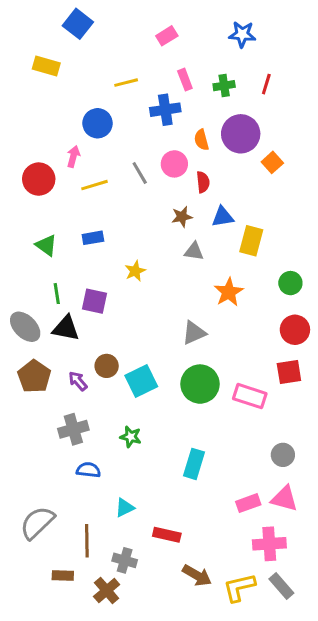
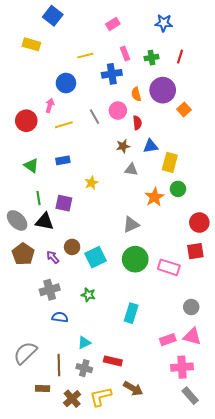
green circle: (290, 283) -> (178, 189), moved
gray cross: (125, 560) -> (84, 368), moved
yellow L-shape: (239, 588) -> (101, 397), moved

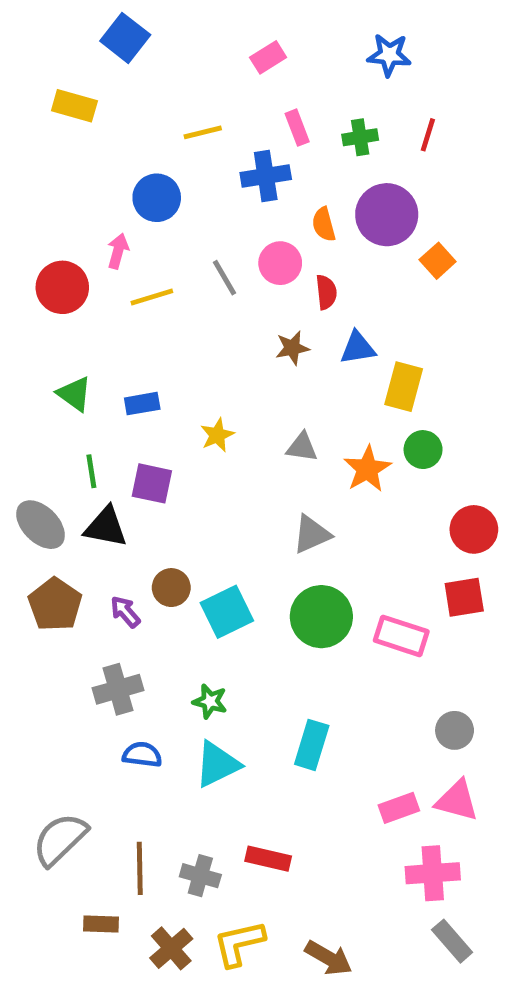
blue rectangle: (63, 160) -> (142, 404), moved
gray triangle: (131, 170) -> (302, 447), moved
cyan triangle: (84, 343) -> (217, 764), moved, size x1.5
brown arrow: (133, 388) -> (329, 958), moved

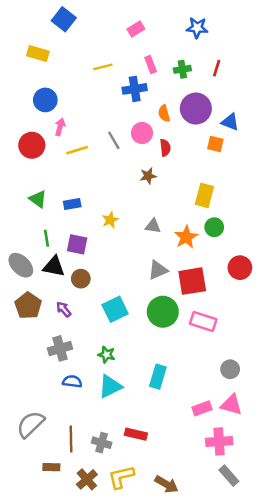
blue circle: (157, 198) -> (45, 100), moved
orange square: (438, 261) -> (215, 144), moved, turned -35
blue triangle: (358, 348) -> (230, 122), moved, turned 30
brown circle: (171, 588) -> (81, 279), moved
red square: (464, 597) -> (192, 281), moved, size x1.4

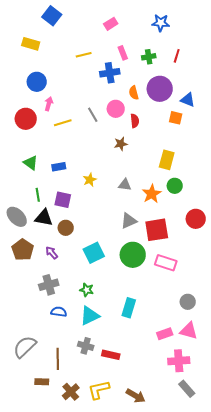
gray cross: (102, 443) -> (86, 346), moved

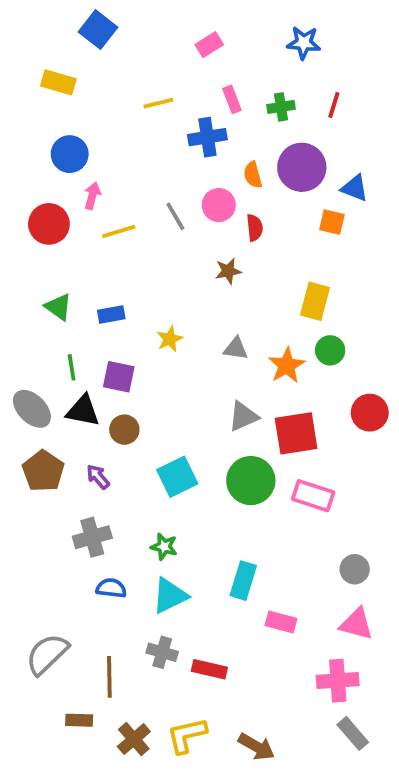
pink rectangle: (165, 334) -> (281, 622), moved, turned 35

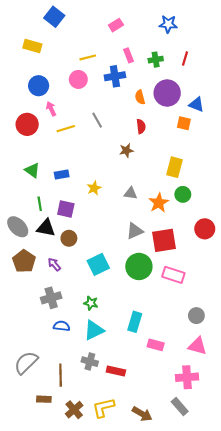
pink arrow: (92, 196) -> (51, 109), turned -40
pink circle: (219, 205) -> (78, 79), moved
gray rectangle: (353, 733) -> (180, 407), moved

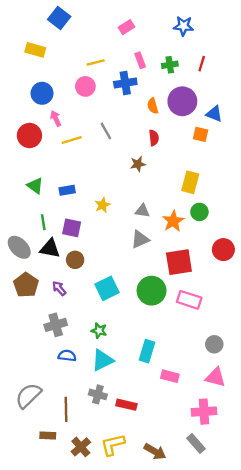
gray triangle: (135, 231) -> (140, 239), moved

